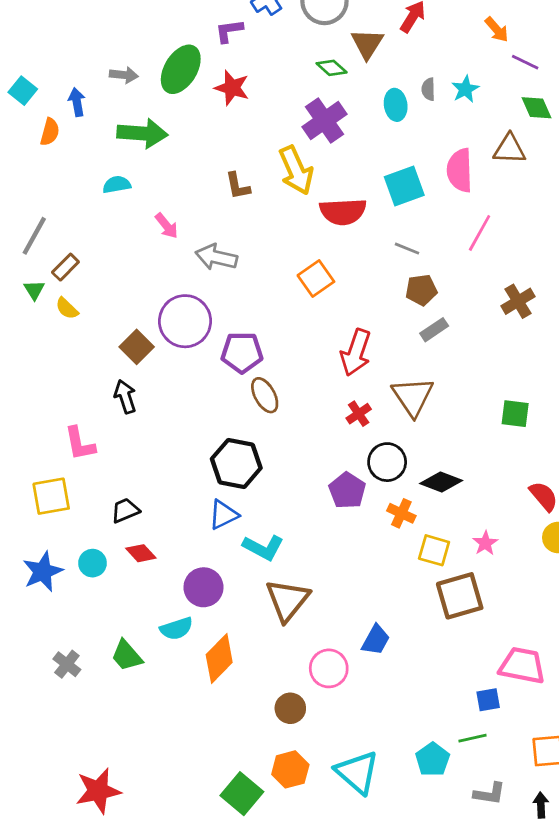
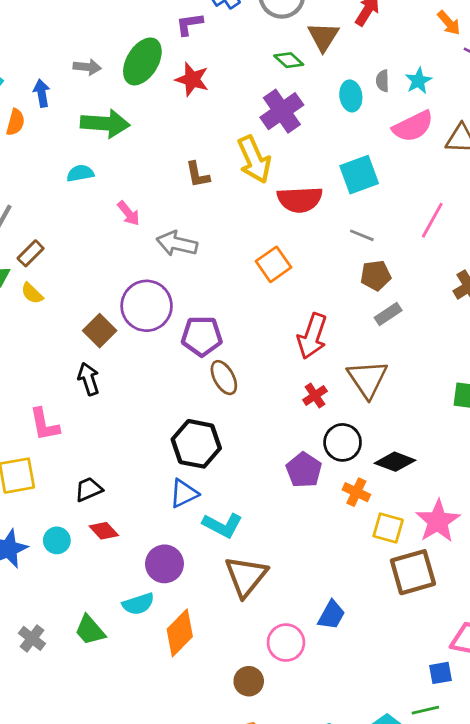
pink semicircle: (460, 170) -> (413, 126), moved, turned -114
pink star: (485, 543) -> (438, 521), size x1.8

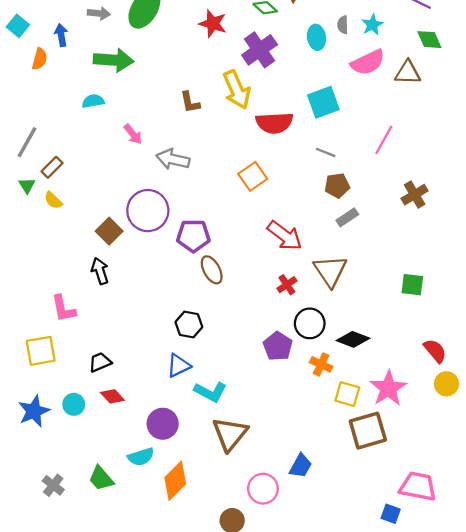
red star: (192, 79) -> (213, 24), moved
red arrow: (312, 336) -> (285, 236), turned -72
black hexagon: (196, 444) -> (189, 325), size x0.7
blue square: (441, 673) -> (391, 514), turned 30

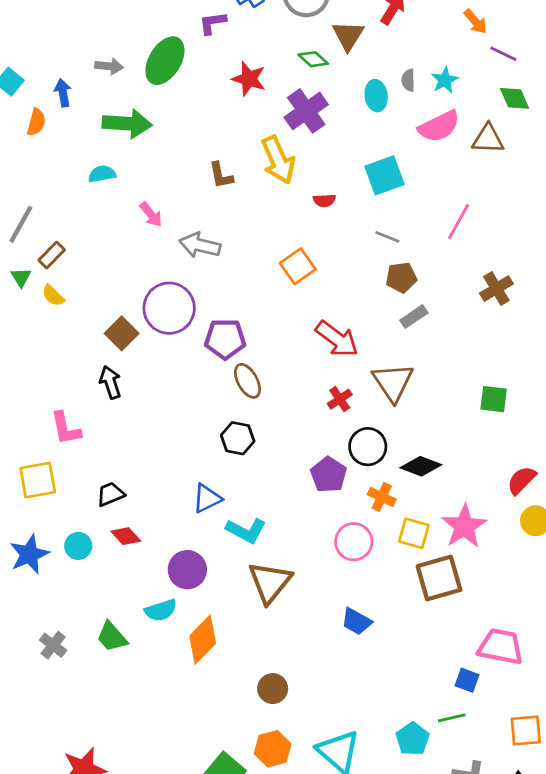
red semicircle: (274, 123) -> (324, 200), size x0.5
black hexagon: (189, 325) -> (238, 438), moved
red semicircle: (435, 351) -> (522, 480), turned -95
blue trapezoid: (301, 466) -> (357, 621), turned 90
pink circle: (263, 489) -> (354, 542), moved

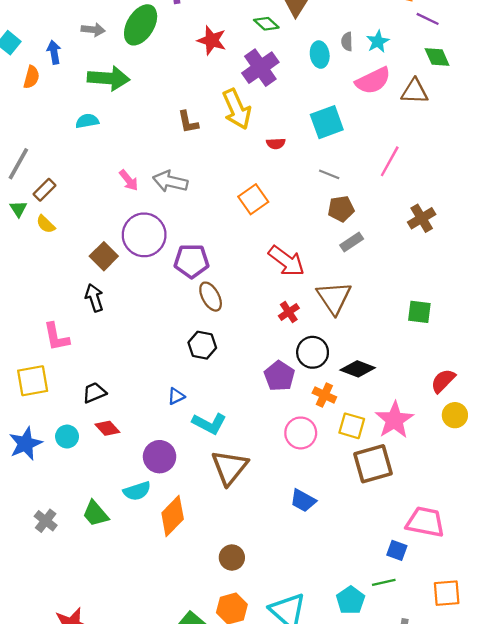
pink arrow: (151, 214) -> (129, 180), moved
blue triangle: (207, 498) -> (176, 396), size x0.7

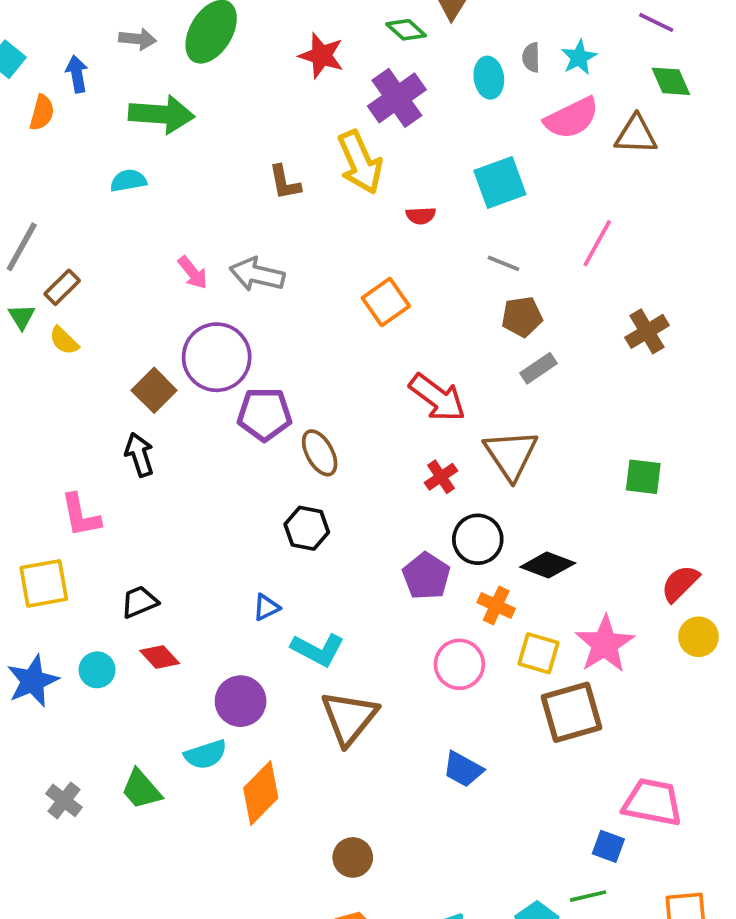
purple pentagon: (192, 261) -> (264, 414), moved

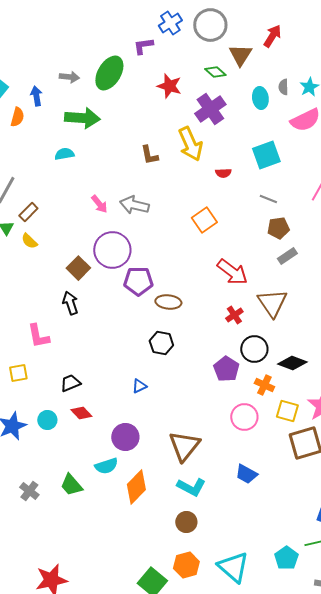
brown ellipse: (320, 453) -> (168, 302), turned -55
yellow square: (44, 583) -> (18, 373), size x0.7
cyan L-shape: (318, 650) -> (191, 487), moved

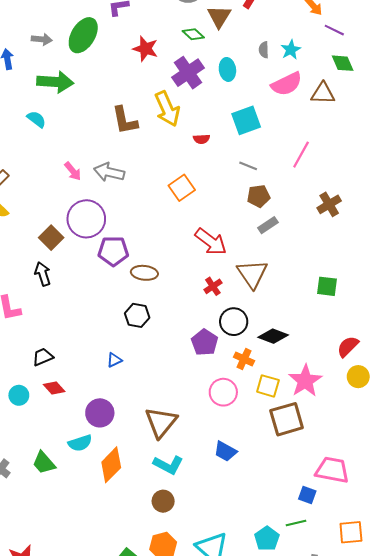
cyan ellipse: (260, 98) -> (227, 69), moved
cyan semicircle: (64, 154) -> (36, 119), turned 48
brown L-shape: (149, 155) -> (125, 120), size x1.4

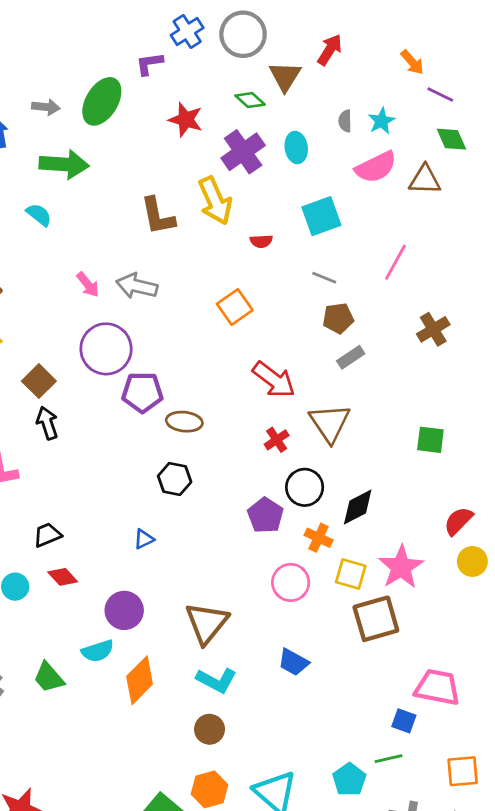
brown square: (51, 238) -> (39, 381), moved
black diamond: (273, 336) -> (358, 507), turned -48

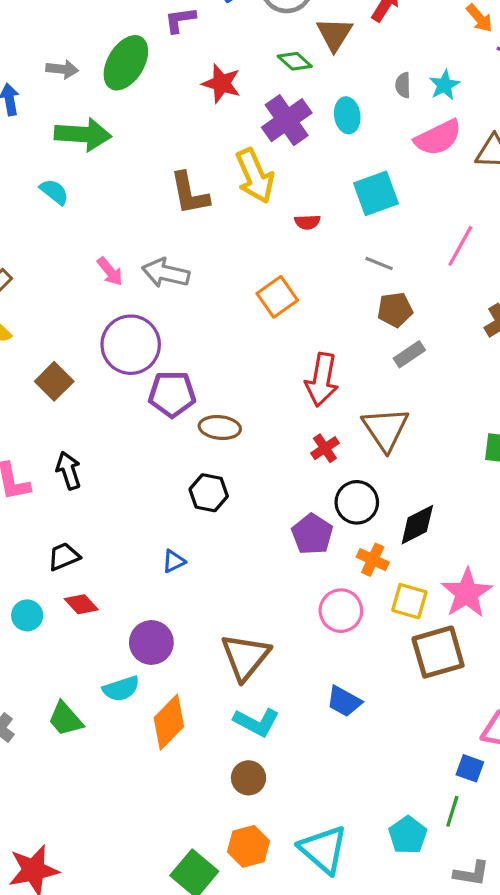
red arrow: (274, 380) -> (322, 380), turned 63
black arrow: (47, 423) -> (69, 470), moved
green line: (388, 759) -> (452, 811), turned -60

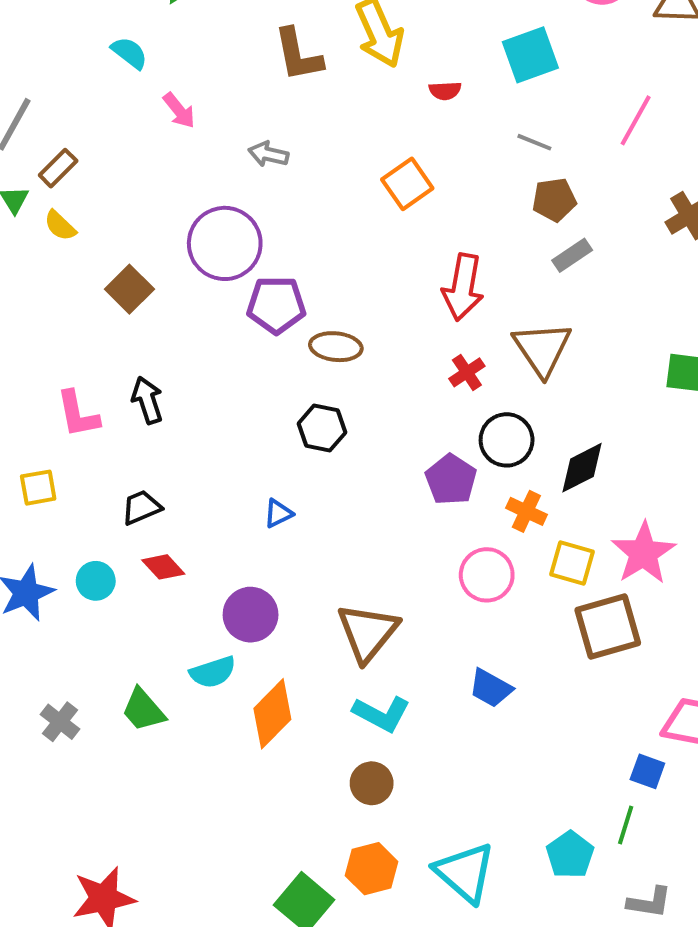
pink arrow: (110, 271) -> (179, 110), moved
gray arrow: (166, 273) -> (268, 154), size x0.7

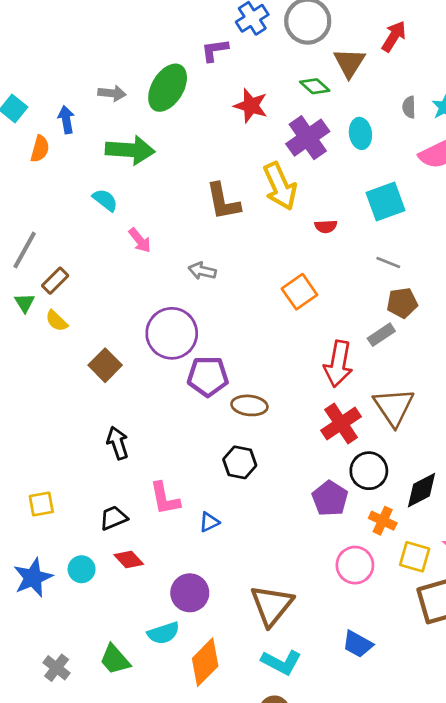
gray rectangle: (572, 255) -> (381, 335), moved
red cross: (467, 372) -> (341, 424), size x1.6
pink L-shape: (78, 414) -> (165, 498), moved

